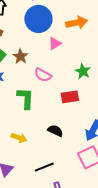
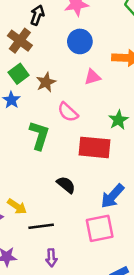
blue circle: (38, 19) -> (80, 41), size x0.7
red rectangle: (70, 97) -> (95, 147), size x1.4
yellow arrow: (19, 138) -> (17, 206), moved

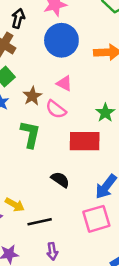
blue circle: (80, 41) -> (61, 40), size x1.4
pink triangle: (92, 77) -> (64, 83), moved, turned 49
brown star: (46, 82) -> (32, 96), moved

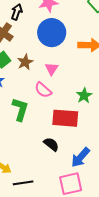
pink triangle: (64, 83) -> (52, 69), turned 32
brown star: (32, 96) -> (25, 62), moved
black semicircle: (60, 180) -> (51, 144), moved

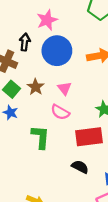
black arrow: (17, 12) -> (25, 42), moved

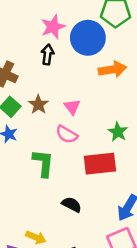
black arrow: (25, 42) -> (48, 54), moved
blue circle: (57, 51) -> (88, 38), moved
black semicircle: (80, 167) -> (72, 205), moved

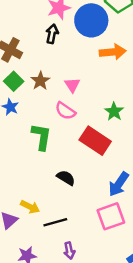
red rectangle: (100, 164) -> (95, 141), turned 36

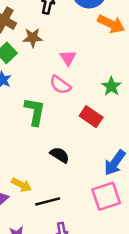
orange arrow: (113, 52) -> (111, 24), turned 30
brown star: (40, 81) -> (33, 38), moved, turned 30
red rectangle: (95, 141) -> (91, 117), size x0.7

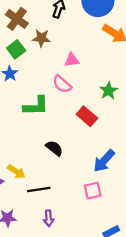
pink triangle: (68, 58) -> (72, 60), turned 49
green L-shape: (35, 112) -> (36, 106), turned 72
pink square: (106, 196) -> (93, 191), size x0.7

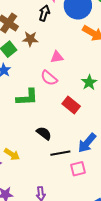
black line: (39, 189) -> (60, 153), moved

